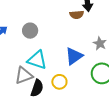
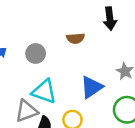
brown semicircle: (77, 15) -> (75, 38), moved

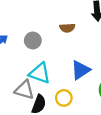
gray triangle: (27, 111) -> (24, 90), turned 35

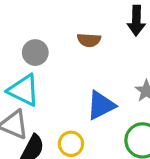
cyan triangle: (40, 73) -> (24, 90), moved

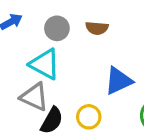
brown semicircle: (89, 40) -> (97, 28), moved

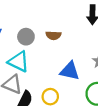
blue triangle: (119, 81) -> (70, 71), turned 40

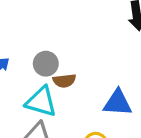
brown semicircle: (53, 35) -> (64, 81), moved

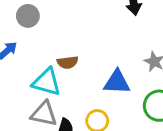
gray circle: (46, 64) -> (28, 16), moved

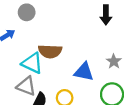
brown semicircle: (68, 62) -> (50, 51), size x1.5

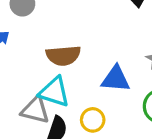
cyan triangle: (32, 63) -> (54, 92), moved

